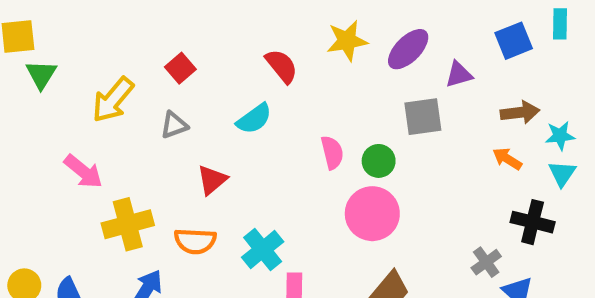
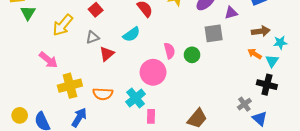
cyan triangle: (562, 174) -> (272, 61), moved
red triangle: (212, 180) -> (107, 54), moved
pink circle: (372, 214) -> (153, 72), moved

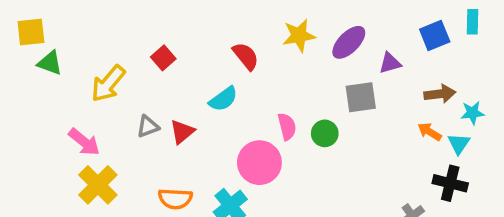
green triangle: (28, 13) -> (50, 63), turned -42
gray triangle: (92, 37) -> (148, 127), moved
yellow cross: (70, 86) -> (98, 185), moved, turned -30

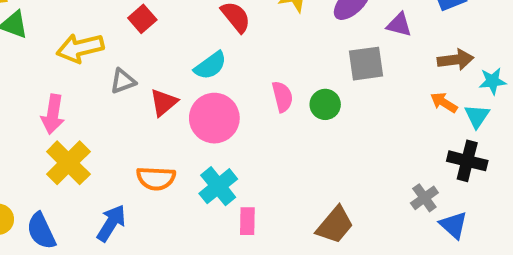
purple triangle: (390, 63) -> (399, 25), turned 30
yellow arrow: (108, 84) -> (80, 48), turned 36
gray triangle: (148, 127) -> (123, 81), moved
pink arrow: (84, 142) -> (53, 114), turned 60
pink circle: (259, 163) -> (214, 118), moved

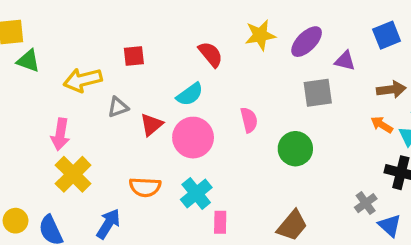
red square: (142, 19) -> (134, 56), turned 35
green circle: (325, 104) -> (295, 149), moved, size x1.4

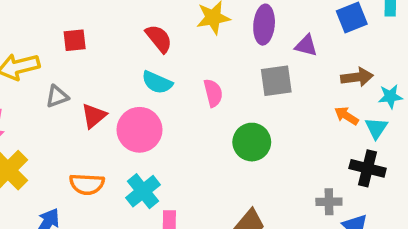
purple ellipse: (307, 42) -> (264, 25), turned -40
cyan semicircle: (190, 94) -> (157, 82), moved, turned 60
pink semicircle: (249, 120) -> (213, 93), moved
gray cross: (366, 203) -> (329, 202), turned 35

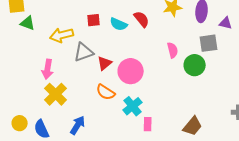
cyan semicircle: (157, 82) -> (119, 24), moved
gray triangle: (57, 96) -> (84, 52), size x1.5
green circle: (252, 142) -> (195, 65), moved
orange semicircle: (87, 184) -> (106, 92), moved, turned 30

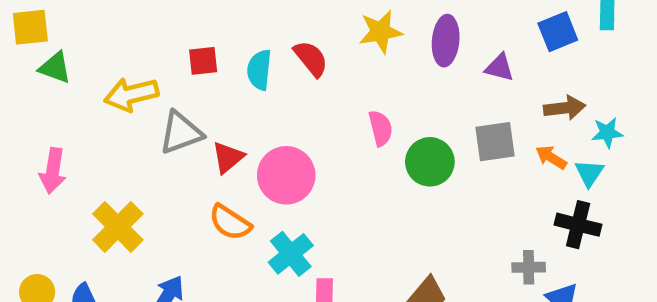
cyan semicircle: (119, 24) -> (259, 70), turned 72
gray square: (209, 43) -> (495, 142), moved
pink arrow: (48, 69) -> (53, 171), moved

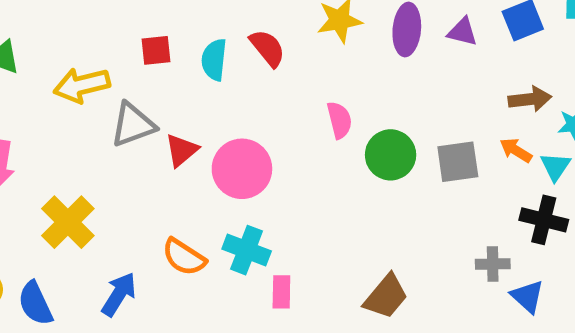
purple triangle: (499, 68) -> (463, 32), moved
gray square: (495, 142) -> (458, 162), moved
orange semicircle: (230, 222) -> (184, 257), moved
cyan cross: (291, 254) -> (247, 250), turned -30

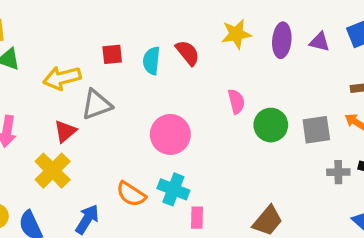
red triangle: (182, 150) -> (65, 131), moved
gray cross: (493, 264) -> (338, 172), moved

